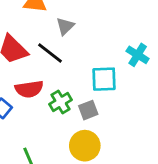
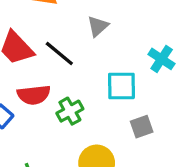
gray triangle: (65, 26) -> (98, 26), moved
gray square: (88, 110) -> (142, 127), moved

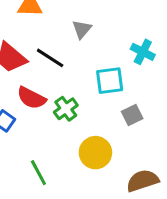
red semicircle: (34, 95) -> (31, 98), turned 40

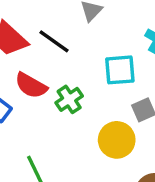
yellow circle: (95, 153) -> (117, 140), moved

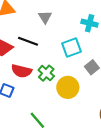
yellow circle: (117, 140) -> (68, 87), moved

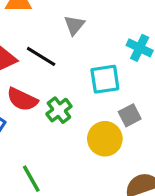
yellow circle: (68, 87) -> (105, 139), moved

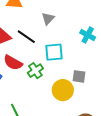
cyan square: (105, 79) -> (54, 52), moved
gray square: (130, 115) -> (79, 76), turned 32

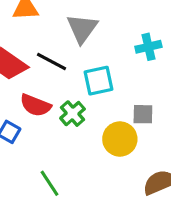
gray triangle: (48, 18) -> (82, 28), size x1.5
cyan cross: (88, 35) -> (148, 47), turned -35

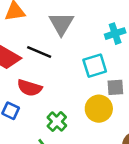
cyan square: (99, 81) -> (95, 66), moved
green cross: (73, 114) -> (57, 122), moved

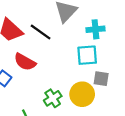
cyan cross: (115, 34) -> (95, 29), moved
green cross: (57, 122) -> (53, 98), moved

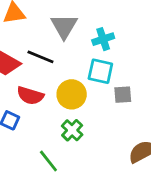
cyan square: (87, 55) -> (100, 71), turned 30
yellow circle: (82, 94) -> (72, 94), moved

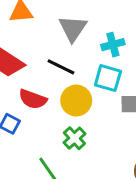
black line: (40, 57) -> (61, 67), moved

